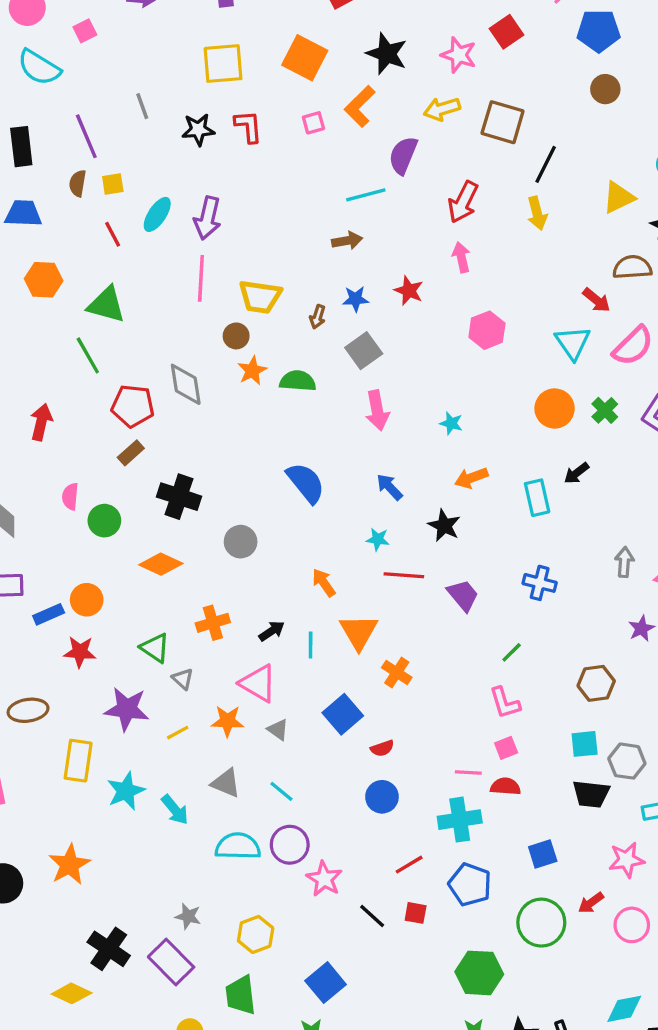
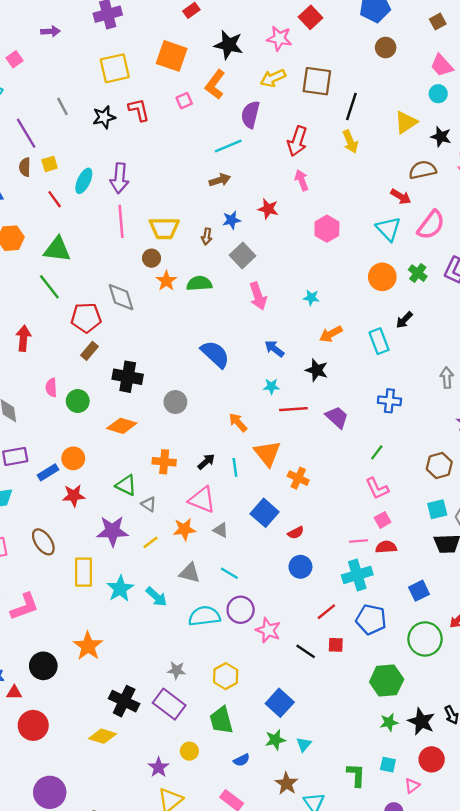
orange cross: (213, 623) -> (164, 462), turned 30
brown ellipse: (28, 710) -> (43, 542), turned 72

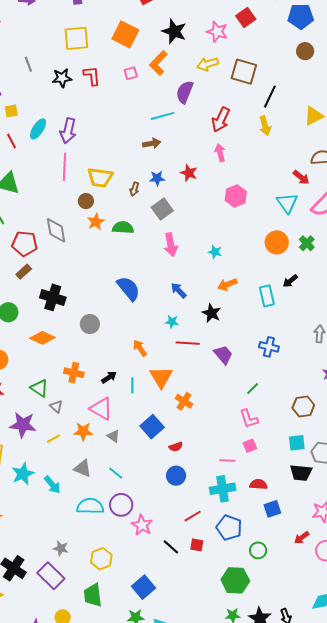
red semicircle: (386, 547) -> (258, 484), moved
green circle: (425, 639) -> (258, 550), moved, size x0.6

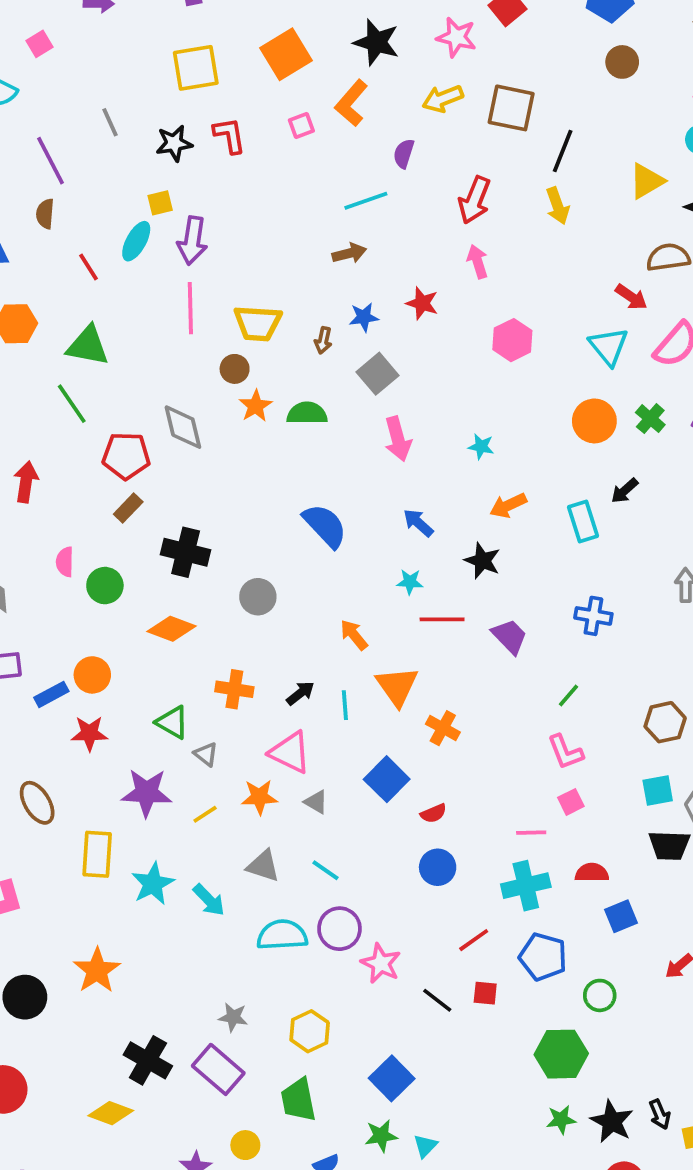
orange square: (125, 34) -> (286, 54), turned 36
purple semicircle: (185, 92) -> (404, 154), size x0.7
yellow square: (11, 111) -> (160, 203), moved

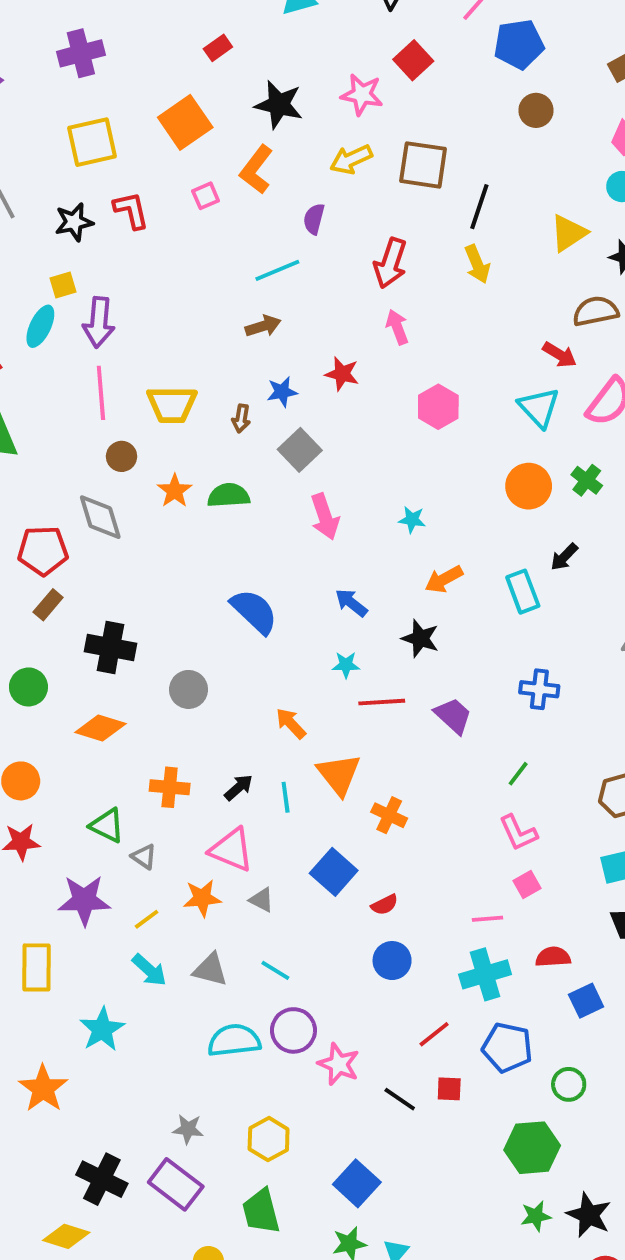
brown circle: (235, 369) -> (122, 456), moved
cyan star: (153, 884) -> (102, 1029), moved
cyan arrow: (209, 900) -> (149, 970), moved

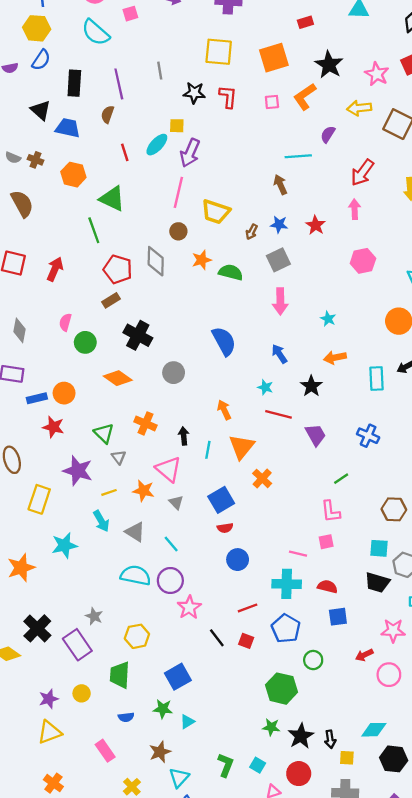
brown arrow: (263, 326) -> (280, 185), turned -114
black arrow: (239, 787) -> (184, 436), turned -72
red semicircle: (385, 905) -> (225, 528), moved

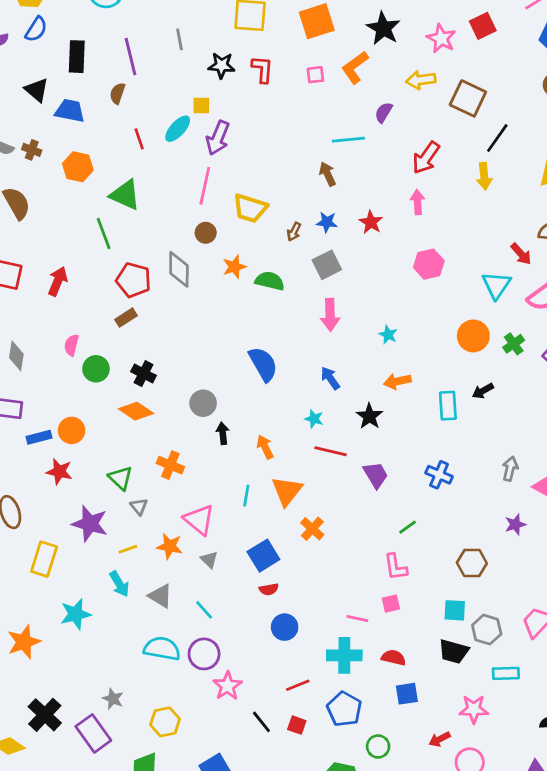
black cross: (138, 335) -> (144, 374), moved, size x0.7
black arrow: (184, 436) -> (223, 433), moved

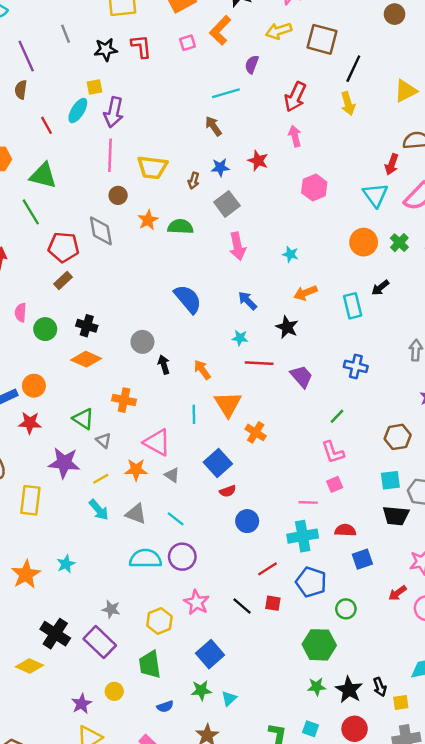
red arrow: (521, 254) -> (392, 164), turned 72
cyan star: (76, 614) -> (66, 564), moved, size x0.7
pink star: (227, 686) -> (197, 602), moved

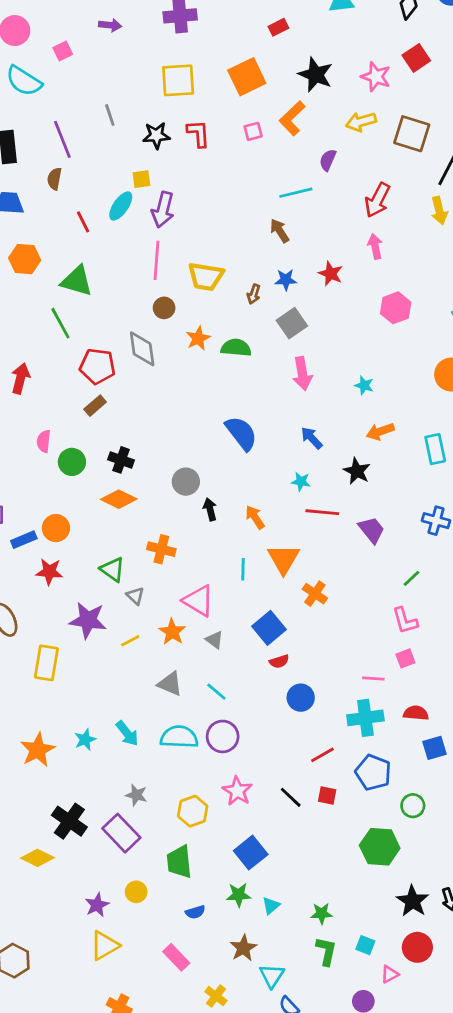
orange star: (136, 470) -> (172, 632), turned 30
cyan arrow: (99, 510) -> (127, 733), moved
green star: (317, 687) -> (322, 913), moved

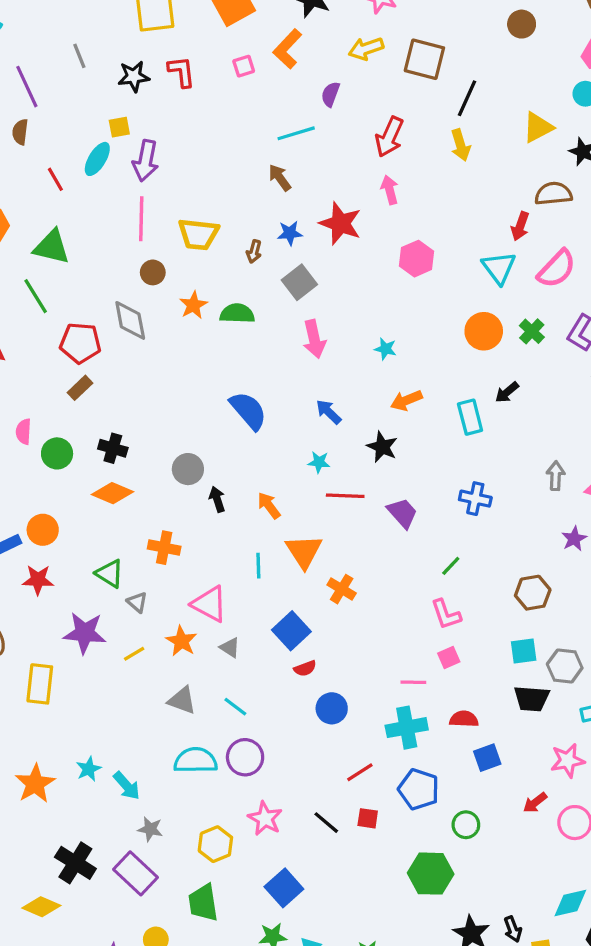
red star: (331, 274) -> (340, 223), size x1.5
cyan arrow: (127, 733) -> (127, 786), moved

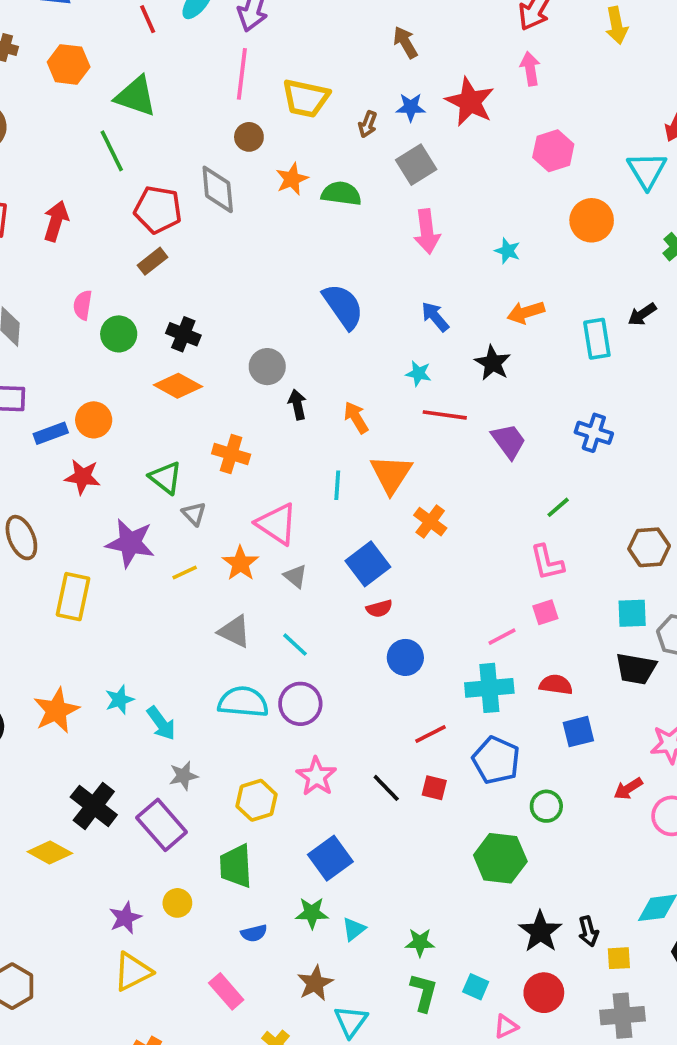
orange circle: (484, 331) -> (592, 220), moved
pink line: (413, 682) -> (502, 637), turned -35
gray star: (150, 829) -> (183, 776), turned -30

